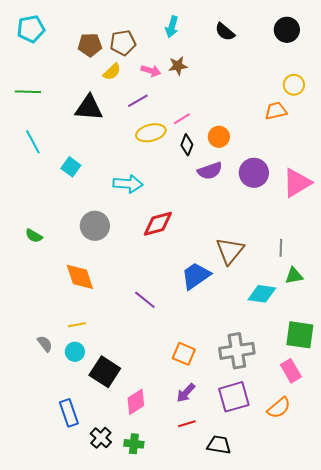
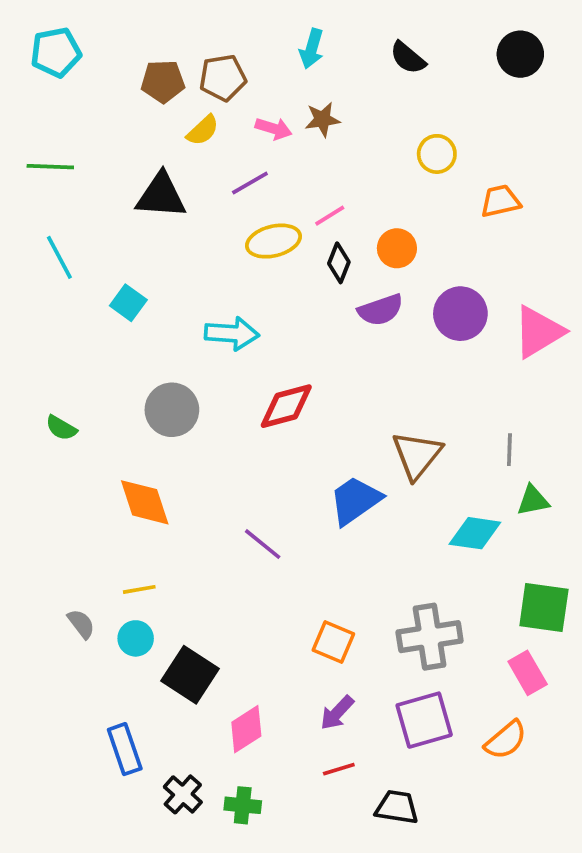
yellow circle: (294, 85) -> (437, 154), moved

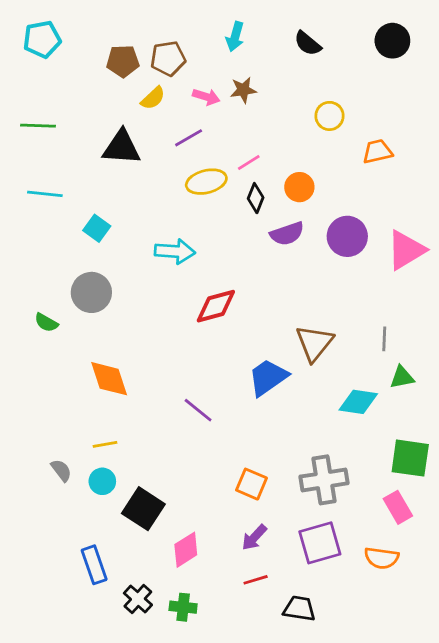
cyan line: (59, 257) -> (45, 194), turned -56
gray circle: (172, 410) -> (91, 292), moved
orange semicircle: (506, 740) -> (381, 558), turned 48

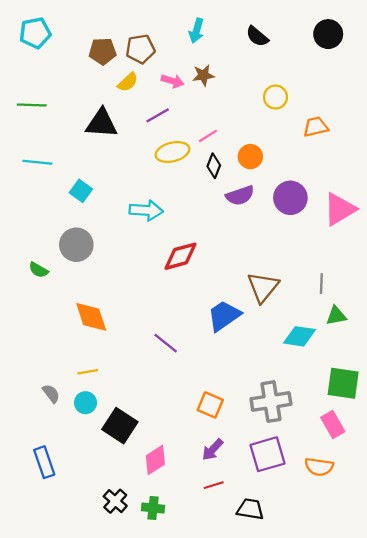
blue rectangle: (94, 565) -> (44, 462), moved

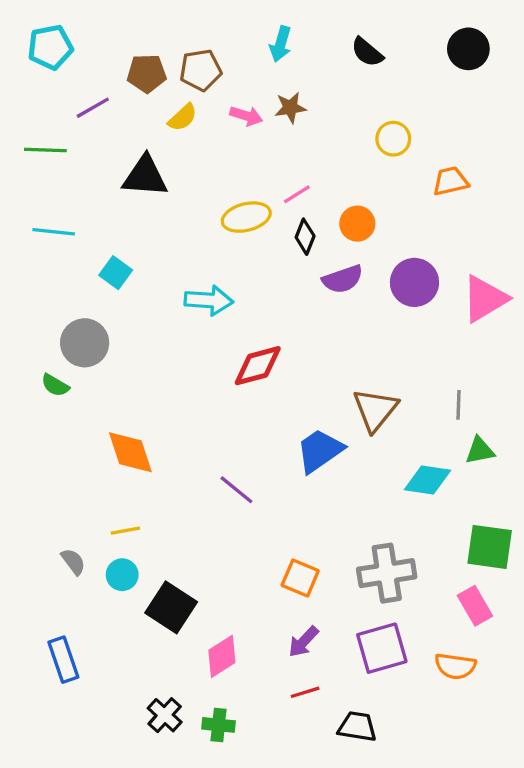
purple line: (158, 115) -> (93, 108), moved
gray circle: (76, 245) -> (85, 343), moved

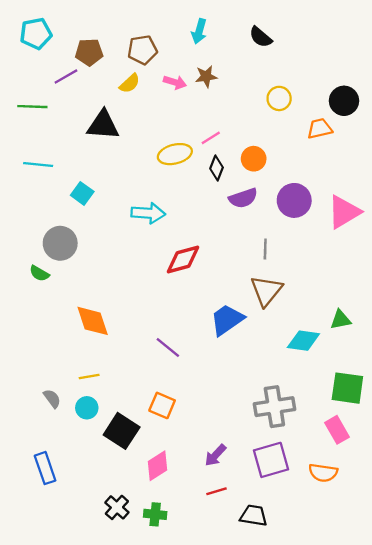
black circle: (468, 49) -> (344, 101), moved
brown pentagon: (147, 73) -> (89, 52), moved
gray line: (459, 405) -> (265, 249), moved
orange square: (300, 578) -> (162, 405), moved

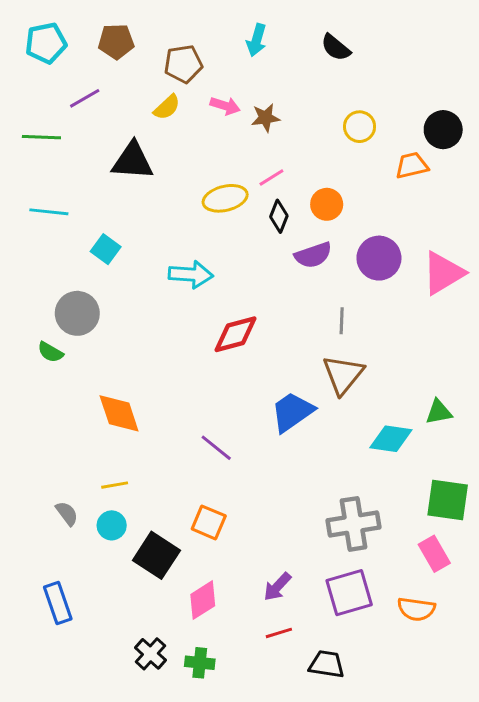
brown pentagon: (89, 52) -> (116, 42), moved
brown star: (206, 76) -> (265, 118), moved

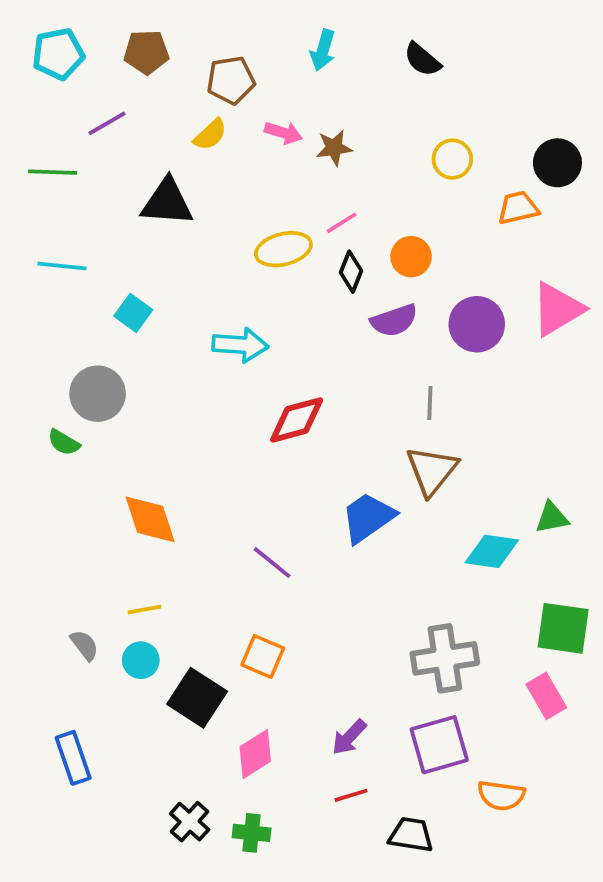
pink triangle: (443, 273) -> (557, 309), moved
orange semicircle: (416, 609) -> (501, 795), moved

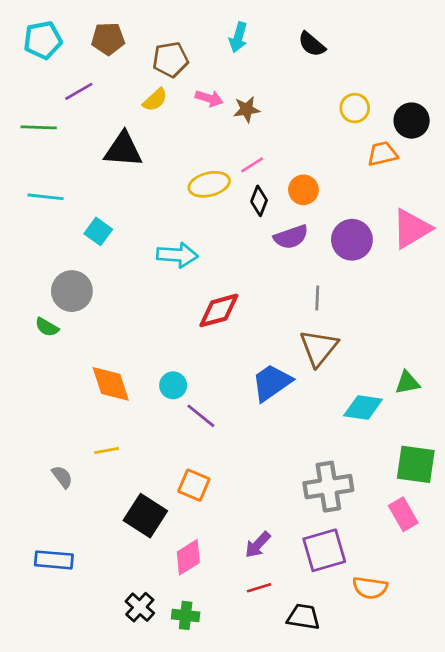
yellow circle: (452, 159) -> (355, 108), moved
cyan circle: (141, 660) -> (173, 385), moved
blue rectangle: (73, 758) -> (54, 560), turned -66

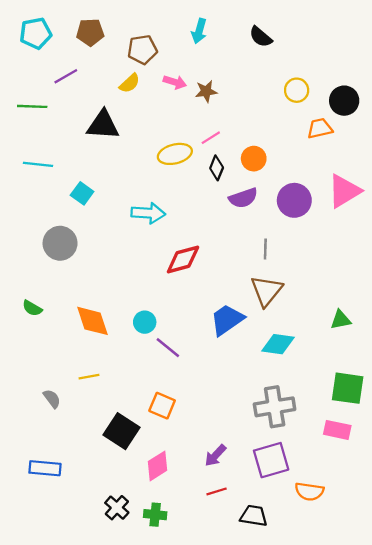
green semicircle: (47, 327) -> (32, 308), moved
cyan diamond: (363, 407) -> (278, 344), moved
pink rectangle: (403, 514) -> (337, 430), turned -48

